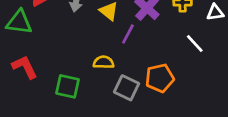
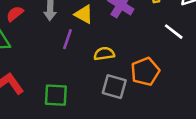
purple line: (128, 34) -> (68, 39), moved
yellow semicircle: (104, 62) -> (104, 54), moved

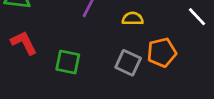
yellow semicircle: (104, 54) -> (133, 19), moved

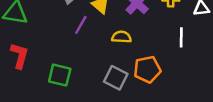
white line: (197, 17) -> (181, 37), turned 42
red L-shape: (24, 43) -> (19, 56), turned 40

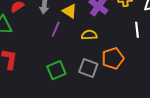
green square: (60, 75) -> (56, 70), moved, turned -30

